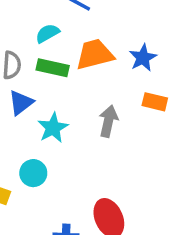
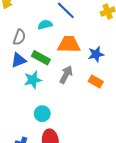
green rectangle: (53, 68) -> (41, 58), moved
gray arrow: (108, 121) -> (66, 75), moved
cyan circle: (33, 173) -> (42, 114), moved

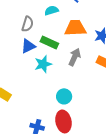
cyan circle: (42, 114) -> (64, 96), moved

